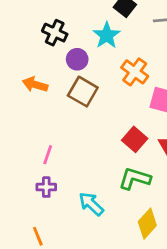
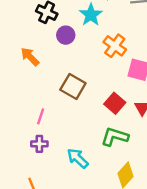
orange arrow: (35, 85) -> (30, 57), turned 30
brown square: (83, 92) -> (73, 86), moved

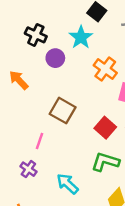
pink line: (41, 116) -> (39, 141), moved
purple cross: (39, 144) -> (28, 169), turned 35

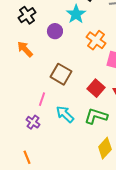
black cross: (36, 35) -> (27, 15), moved, turned 30
cyan arrow: (67, 184) -> (65, 114), moved

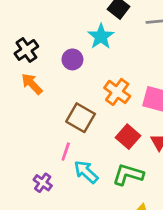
black cross: (27, 15) -> (26, 50), moved
orange cross: (96, 40) -> (117, 92), moved
pink line: (42, 99) -> (66, 152), moved

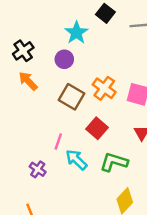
cyan star: (101, 36) -> (76, 33), moved
brown square: (81, 118) -> (72, 97), moved
red square: (128, 137) -> (97, 128), moved

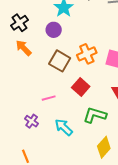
orange cross: (104, 88) -> (87, 54), turned 30
pink line: (58, 141) -> (49, 98), turned 56
cyan arrow: (76, 160) -> (64, 127), moved

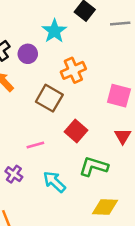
purple circle: (54, 30) -> (28, 54), moved
orange cross: (87, 54) -> (73, 70), moved
yellow diamond: (104, 147) -> (105, 207), turned 50

